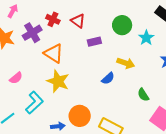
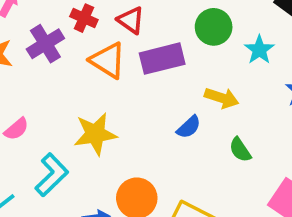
purple rectangle: (94, 42) -> (162, 59), size x1.6
orange triangle: (54, 53) -> (108, 60), moved
yellow star: (58, 81) -> (95, 134), turned -30
green semicircle: (143, 95) -> (240, 150), moved

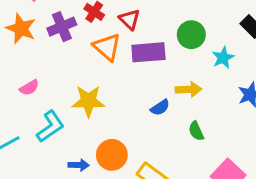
yellow arrow: (222, 98) -> (189, 89), turned -30

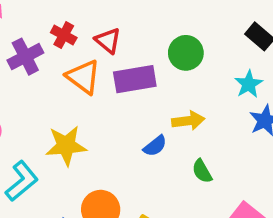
cyan star: (223, 58) -> (249, 84), moved

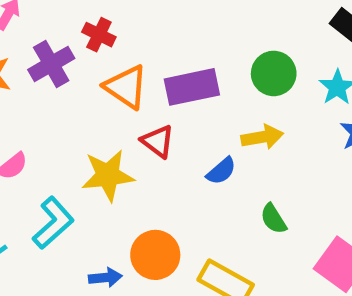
red triangle: (108, 41) -> (158, 141), moved
green circle: (186, 53) -> (274, 73), moved
green semicircle: (202, 171) -> (273, 219), moved

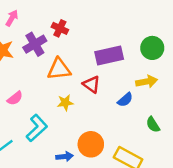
orange triangle: (126, 87) -> (59, 69), moved, turned -40
yellow star: (108, 175) -> (65, 103), size x0.6

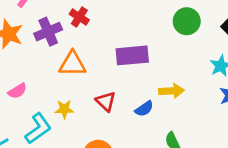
green circle: (152, 48) -> (187, 21), moved
red triangle: (91, 84) -> (106, 101), moved
yellow star: (65, 103) -> (64, 109), moved

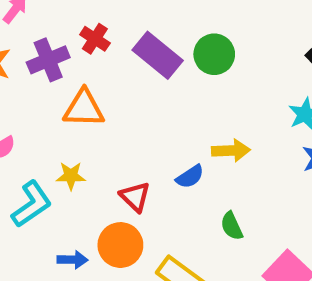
green circle: (187, 21) -> (214, 54), moved
purple rectangle: (132, 55) -> (158, 55), moved, turned 44
red triangle: (106, 101) -> (135, 197), moved

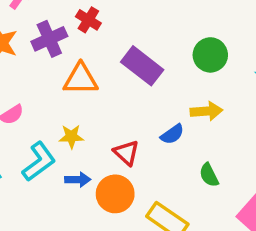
green circle: (214, 54) -> (210, 55), moved
purple rectangle: (158, 55) -> (142, 66), moved
blue arrow: (72, 260) -> (78, 180), moved

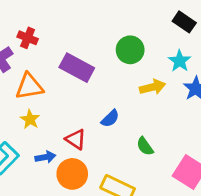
yellow arrow: (206, 111) -> (153, 87), moved
yellow star: (71, 137) -> (30, 119), moved, turned -30
blue arrow: (78, 180) -> (45, 157), moved

